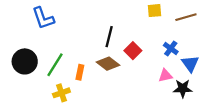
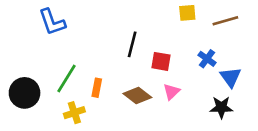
red square: (133, 51) -> (161, 61), turned -35
black circle: (25, 61) -> (25, 93), moved
brown diamond: (108, 64) -> (137, 96), moved
pink triangle: (165, 76) -> (172, 92), moved, turned -32

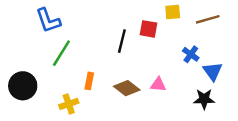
red square: (161, 61) -> (148, 29), moved
green line: (67, 78) -> (61, 53), moved
pink triangle: (172, 92) -> (158, 85), turned 49

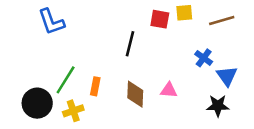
red square: (148, 29) -> (160, 19), moved
green line: (61, 53) -> (66, 80), moved
black circle: (23, 86) -> (37, 103), moved
brown diamond: (127, 88) -> (135, 94), turned 55

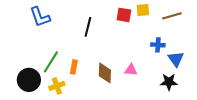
black line: (130, 44) -> (88, 27), moved
blue cross: (204, 58) -> (158, 45), turned -32

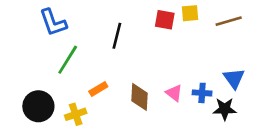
blue cross: (158, 45) -> (202, 93), moved
green line: (51, 62) -> (68, 60), moved
orange rectangle: (74, 67) -> (98, 89), turned 48
pink triangle: (131, 70) -> (174, 93), turned 32

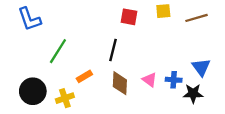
red square: (165, 20) -> (129, 17), moved
blue L-shape: (53, 22) -> (29, 19), moved
black line: (117, 36) -> (113, 50), moved

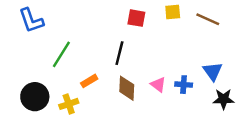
brown line: (197, 18) -> (208, 19), turned 40
black star: (193, 94) -> (224, 99), moved

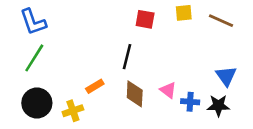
green line: (61, 54) -> (34, 58), moved
blue cross: (184, 85) -> (190, 102), moved
black star: (224, 99) -> (218, 106), moved

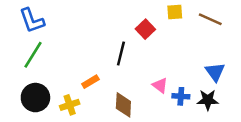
red square: (145, 19) -> (145, 29), moved, turned 36
brown diamond: (135, 94) -> (123, 105), moved

